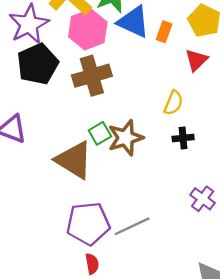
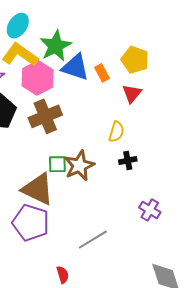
orange rectangle: (164, 32) -> (102, 73), turned -42
green square: (100, 133) -> (57, 164), turned 36
purple pentagon: (88, 224) -> (31, 223), moved, turned 30

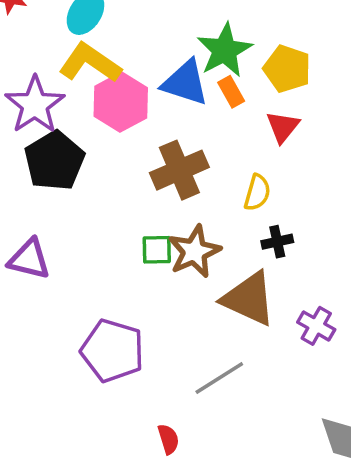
green star: (56, 46) -> (225, 50), moved
brown cross: (45, 116) -> (179, 170), moved
brown triangle: (38, 189) -> (249, 299), moved

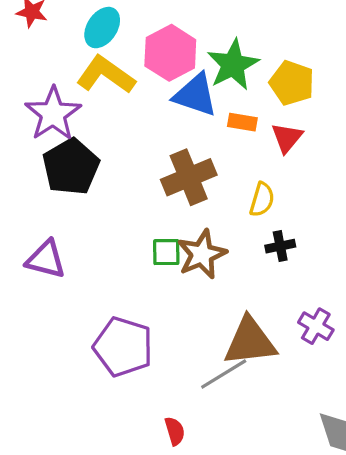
orange rectangle: (231, 92) -> (242, 122), moved, turned -52
pink hexagon: (121, 102) -> (170, 53), moved
brown triangle: (249, 299) -> (250, 342), moved, turned -32

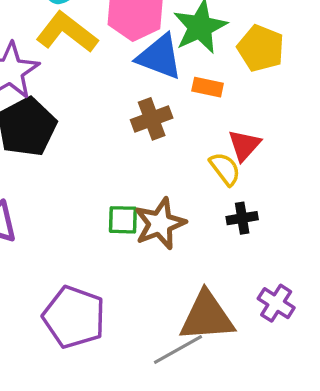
red triangle: (287, 138) -> (244, 145), moved
brown cross: (189, 177) -> (152, 119), moved, size x0.7
yellow semicircle: (262, 200) -> (225, 169), turned -56

